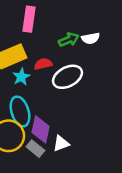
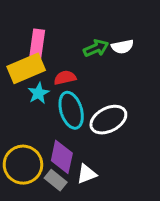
pink rectangle: (29, 19) -> (37, 45), moved
white ellipse: (67, 77) -> (108, 120), moved
cyan ellipse: (20, 111) -> (71, 110), moved

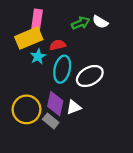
white semicircle: (122, 47) -> (100, 22), turned 42
cyan ellipse: (71, 110) -> (62, 69), turned 30
white triangle: (87, 174) -> (74, 107), moved

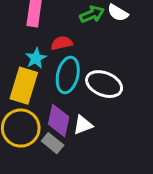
yellow rectangle: (29, 38) -> (24, 86), moved, turned -50
white ellipse: (90, 76) -> (104, 84), turned 50

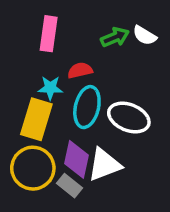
cyan star: (36, 58) -> (50, 88), turned 30
white triangle: (83, 125) -> (104, 165), size x1.5

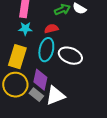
red semicircle: (80, 70) -> (51, 29), moved
cyan star: (50, 88) -> (25, 29), moved
white triangle: (104, 165) -> (55, 96), moved

